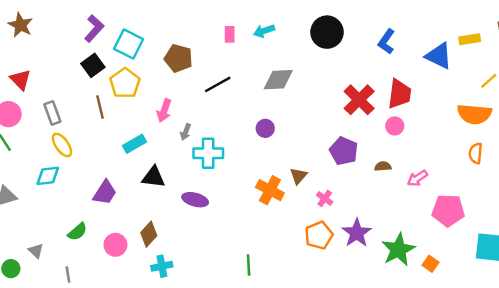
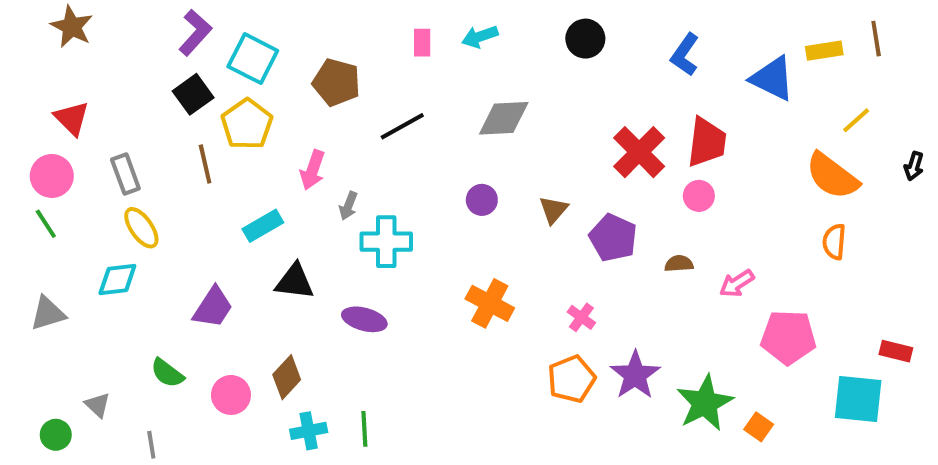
black circle: (327, 32) -> (585, 39), size x0.7
orange semicircle: (474, 114) -> (832, 176), turned 32
brown triangle: (298, 176) -> (553, 210), moved
green semicircle: (77, 232) -> (167, 373), turned 78
green line: (249, 265) -> (364, 429), moved

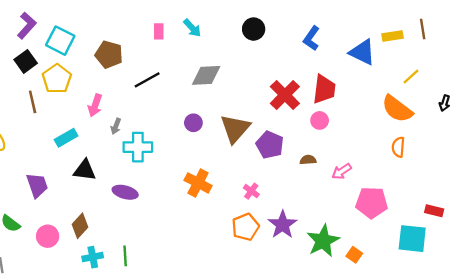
cyan arrow: (480, 37) -> (192, 28), turned -114
brown triangle: (553, 210) -> (235, 129), size x1.8
purple trapezoid: (213, 307) -> (37, 185), turned -52

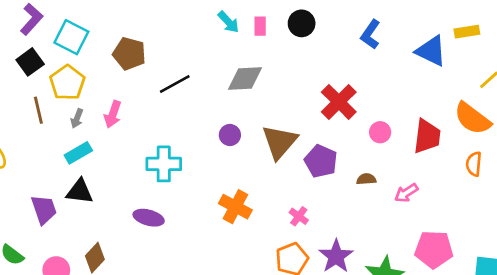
pink rectangle: (159, 31) -> (260, 26), moved
red trapezoid: (324, 89) -> (427, 136), moved
gray arrow: (116, 126) -> (77, 118), moved
black triangle: (85, 170) -> (80, 191), moved
pink pentagon: (372, 203) -> (434, 249), moved

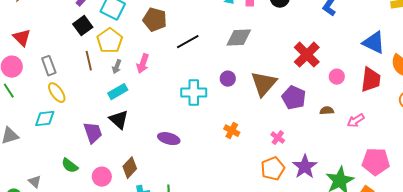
blue triangle: (431, 51) -> (374, 43), moved
cyan cross: (164, 164) -> (194, 93), moved
black triangle: (80, 191) -> (119, 120), turned 35
orange cross: (235, 207) -> (232, 131), size x0.7

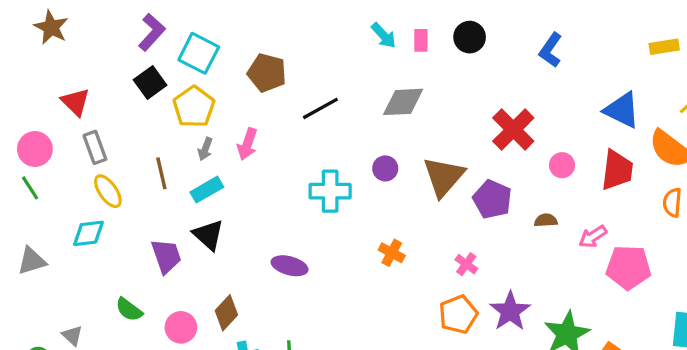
red triangle: (22, 38) -> (75, 102), moved
brown line: (89, 61) -> (161, 173), moved
pink pentagon: (376, 162) -> (628, 267), moved

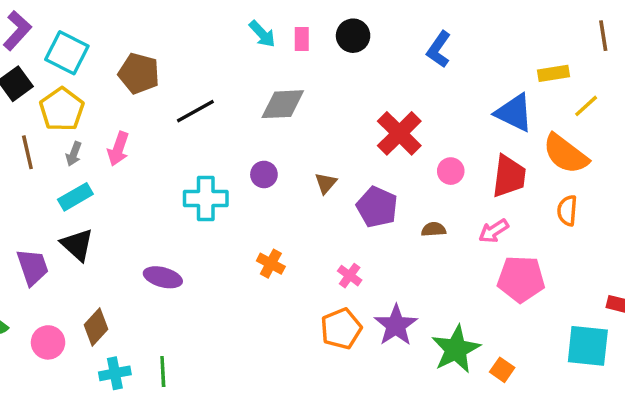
yellow rectangle: (664, 47) -> (554, 73), moved
brown line: (161, 173) -> (27, 152), moved
brown triangle: (444, 177) -> (326, 183), size x0.5
pink arrow: (593, 237) -> (494, 231), moved

